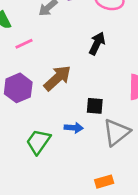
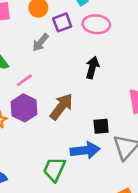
purple hexagon: (18, 88) -> (24, 108), moved
blue arrow: (74, 128) -> (85, 150), size x1.6

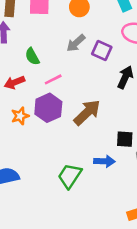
purple square: (62, 22) -> (102, 50), moved, turned 36
blue arrow: (85, 150) -> (104, 161), size x0.7

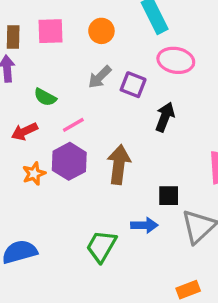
green semicircle: (32, 56) -> (45, 97), turned -30
brown arrow: (87, 113) -> (119, 165), turned -36

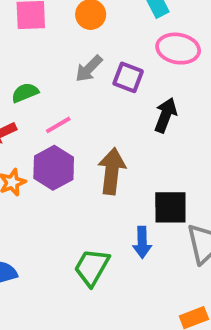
green semicircle: (45, 97) -> (25, 93), turned 130
black square: (169, 196) -> (170, 207), size x1.4
blue arrow: (144, 225) -> (142, 242), turned 90

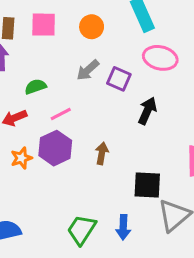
brown arrow: (112, 171) -> (102, 153), size x0.6
blue arrow: (142, 242) -> (123, 227), moved

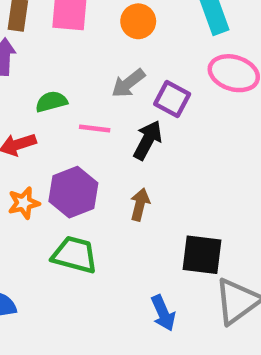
black arrow: (147, 111) -> (148, 140), moved
pink line: (61, 114) -> (95, 128), moved, turned 30
blue arrow: (123, 227) -> (163, 313), turned -30
green trapezoid: (82, 230) -> (75, 255), moved, turned 68

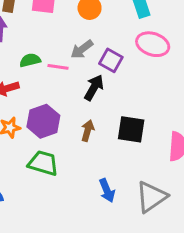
pink line: (95, 128) -> (58, 67), moved
black square: (202, 255) -> (131, 129), moved
blue arrow: (163, 313) -> (107, 190), moved

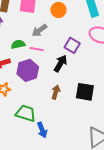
gray arrow: (82, 49) -> (39, 30), moved
purple hexagon: (43, 121) -> (28, 70), moved
blue arrow: (107, 190) -> (42, 130), moved

